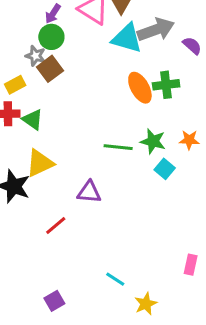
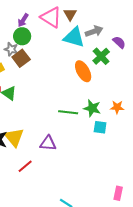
gray arrow: (156, 30) -> (94, 31), size x0.7
green cross: (166, 85) -> (101, 56), moved, turned -36
yellow triangle: (40, 163) -> (14, 137), moved, turned -45
cyan square: (165, 169) -> (100, 127), turned -32

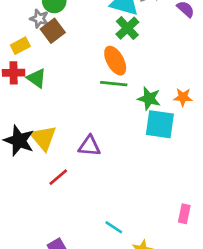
green cross: (101, 56) -> (127, 28), moved
orange ellipse: (83, 71) -> (115, 61), moved
green line: (68, 112) -> (114, 84), moved
cyan square: (100, 127) -> (160, 124), size x1.6

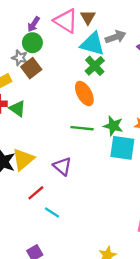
green line: (114, 84) -> (82, 128), moved
yellow triangle: (43, 138) -> (23, 159), turned 30
purple triangle: (89, 146) -> (62, 166), turned 36
cyan line: (114, 227) -> (52, 212), moved

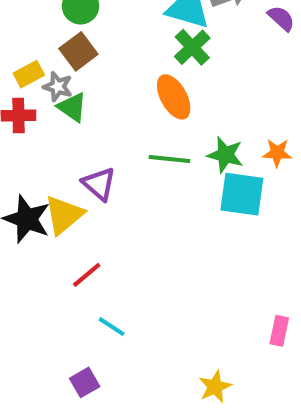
gray star: (20, 58) -> (58, 87), moved
green triangle: (17, 109) -> (72, 107), moved
purple triangle: (62, 166) -> (99, 184), moved
cyan line: (52, 212) -> (112, 327), moved

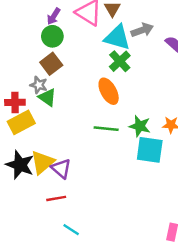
yellow rectangle: (29, 74) -> (21, 122), moved, size x1.5
purple triangle: (99, 184) -> (61, 169), moved
red line: (87, 275) -> (56, 198), turned 30

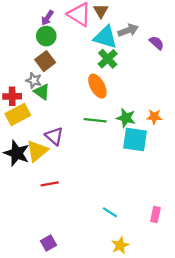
purple triangle: (61, 169) -> (54, 136), moved
cyan line: (71, 230) -> (110, 212), moved

